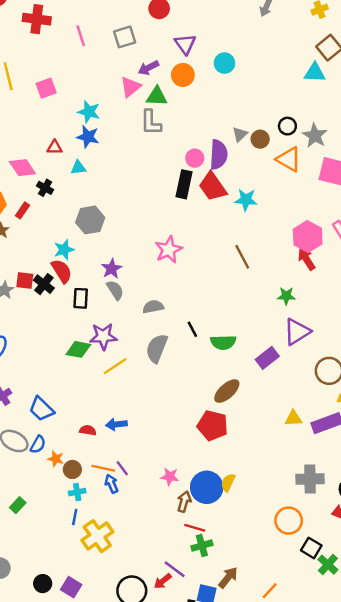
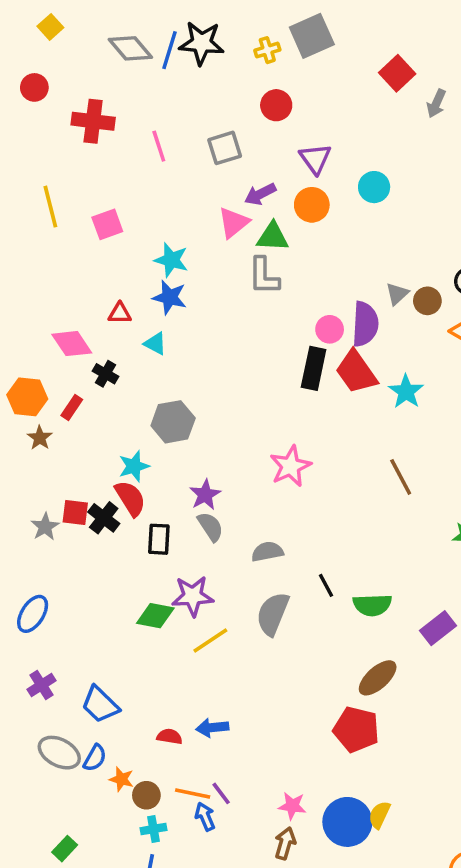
cyan triangle: (78, 168) -> (155, 344), turned 35
cyan star: (246, 200) -> (406, 392), turned 30
brown arrow: (184, 502) -> (285, 843), moved

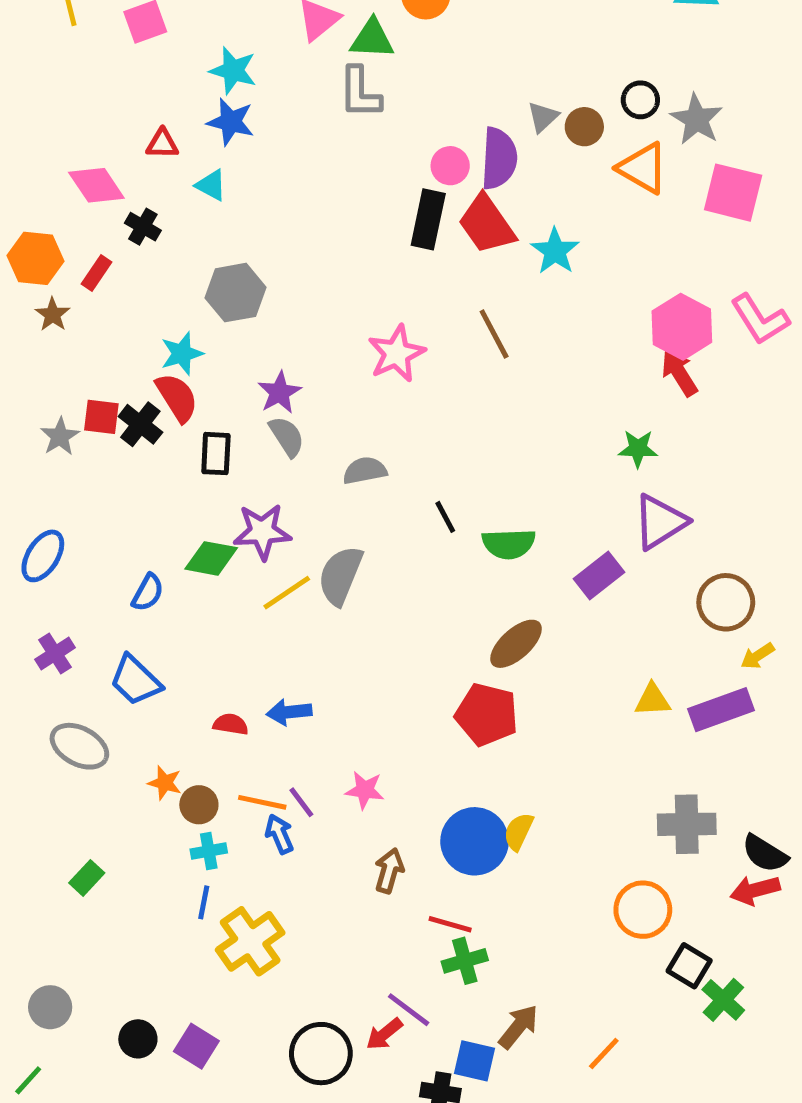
brown line: (401, 477) -> (494, 334), moved
gray semicircle: (273, 614) -> (340, 575), moved
blue semicircle: (95, 758) -> (148, 593), moved
pink star: (292, 806) -> (365, 790), moved

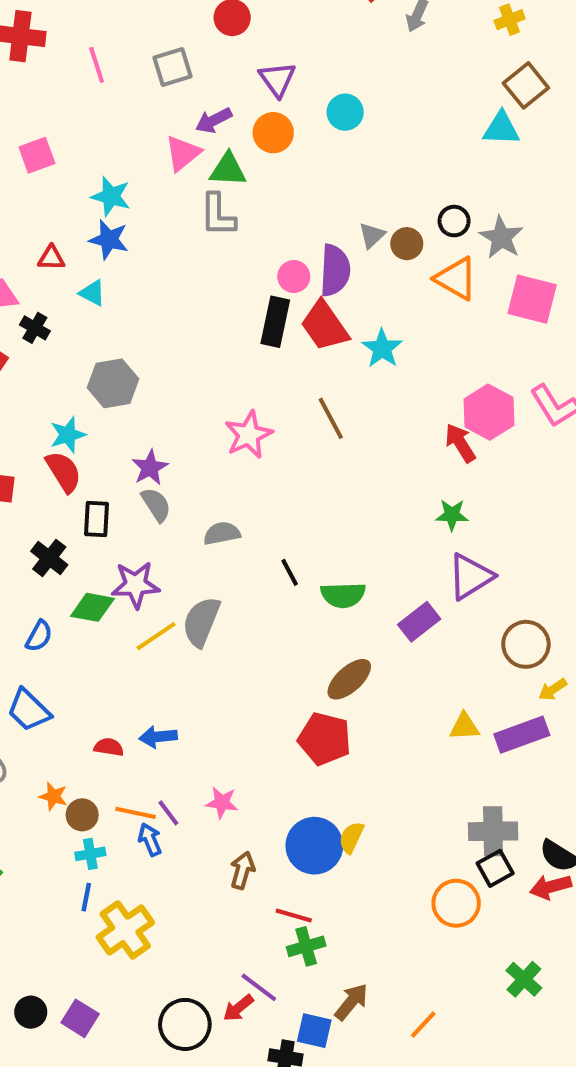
red arrow: (679, 373) -> (460, 443), moved
black cross: (140, 424) -> (49, 558), moved
black square: (689, 966) -> (495, 868), moved, turned 30

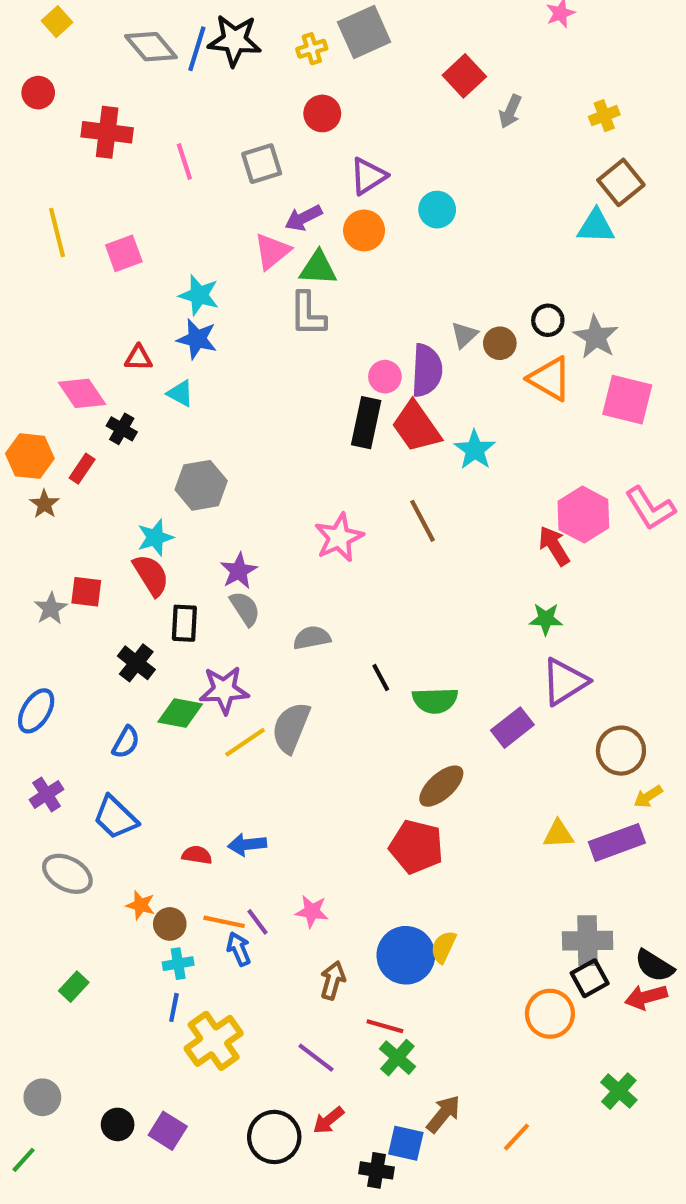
purple triangle: (277, 79) -> (368, 176), turned 33
green cross: (306, 946) -> (397, 1058), turned -33
purple line: (259, 987) -> (316, 1058), moved

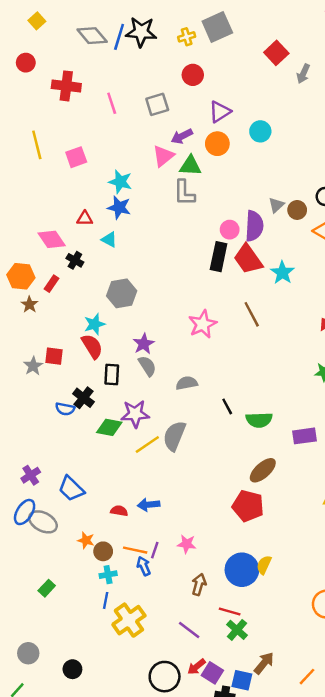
blue ellipse: (36, 711) -> (25, 512), moved
purple rectangle: (512, 728) -> (305, 436), turned 30
blue semicircle: (126, 742) -> (65, 409), moved, turned 72
purple line: (258, 922) -> (155, 550), turned 56
purple square: (168, 1131) -> (212, 673), moved

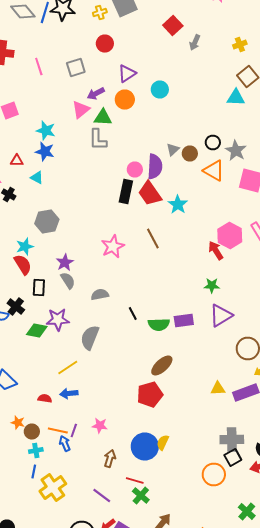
purple rectangle: (305, 436) -> (184, 320), moved
yellow line: (147, 444) -> (68, 368), moved
red pentagon: (248, 506) -> (150, 394), turned -30

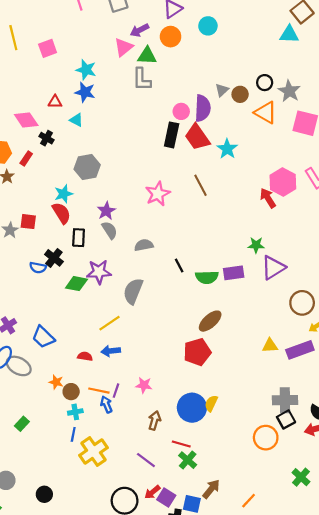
green star: (212, 286) -> (256, 245), moved

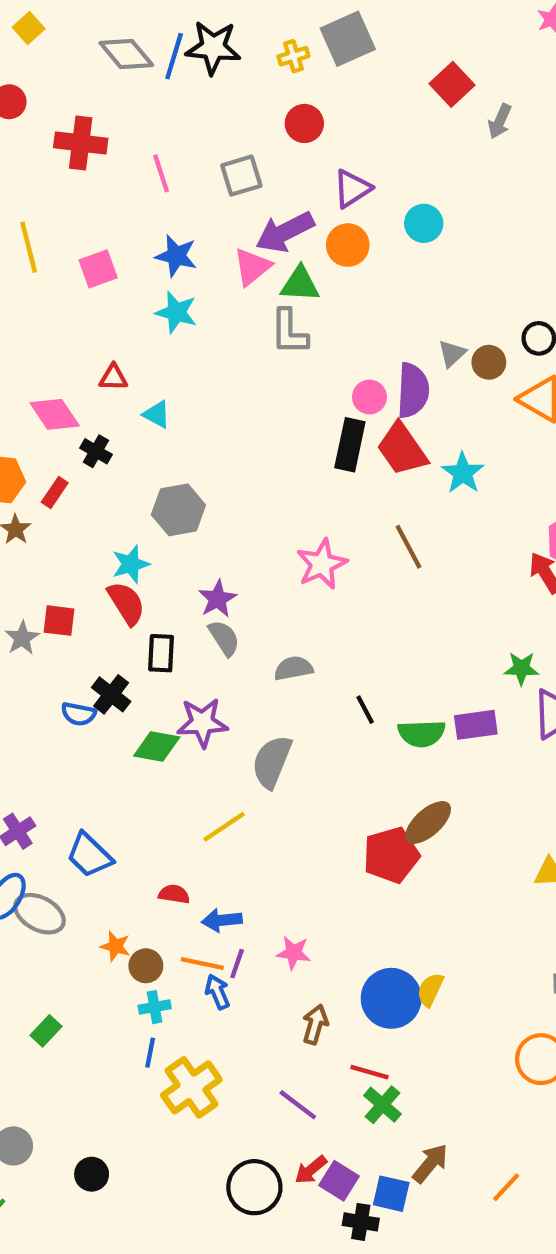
purple arrow: (140, 30) -> (285, 232), size x1.5
blue star: (85, 92) -> (176, 256), moved
blue arrow: (111, 351) -> (222, 920), moved
red pentagon: (197, 352) -> (391, 855), moved

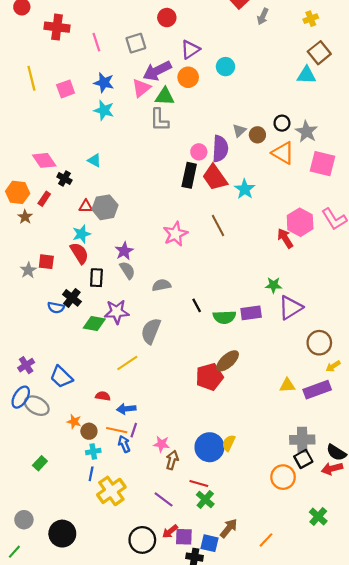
red triangle: (113, 377) -> (86, 206), moved
pink star: (293, 953) -> (161, 444), moved
black circle: (92, 1174) -> (62, 534), size x1.6
purple square: (339, 1181) -> (184, 537), turned -30

